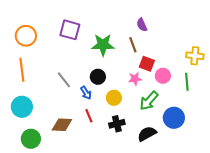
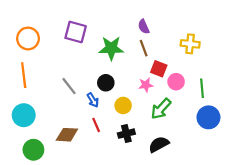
purple semicircle: (142, 25) -> (144, 27), moved
yellow cross: (195, 56) -> (190, 44), moved
blue circle: (174, 118) -> (208, 117), moved

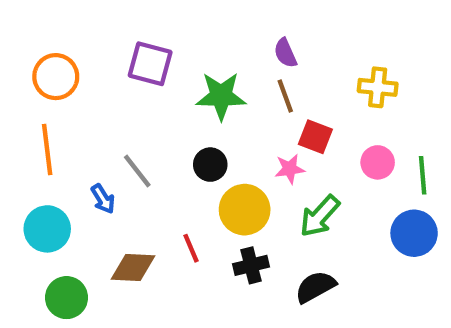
pink circle: (176, 82) -> (378, 162), moved
green line: (202, 88) -> (423, 175), moved
blue arrow: (93, 100) -> (103, 199), moved
yellow circle: (123, 105) -> (245, 210), size x1.5

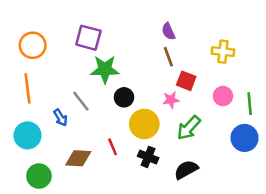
green star: (221, 96) -> (105, 69), moved
black cross: (251, 265) -> (148, 157), turned 36

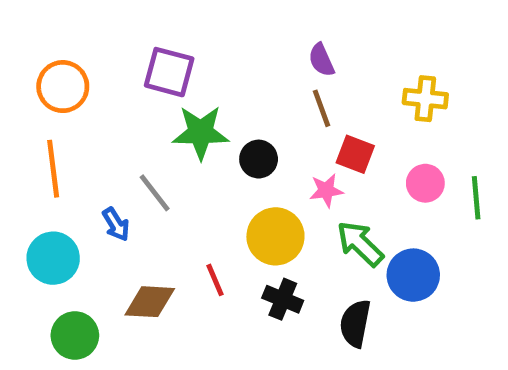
black circle: (124, 97) -> (259, 159), moved
green arrow: (189, 128) -> (360, 244), turned 92
blue circle: (245, 138) -> (413, 275), moved
black semicircle: (186, 170) -> (355, 323), turned -50

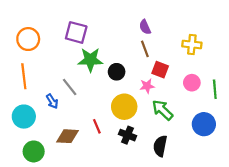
blue circle: (413, 275) -> (204, 124), moved

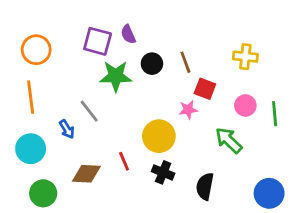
purple semicircle: (145, 27) -> (128, 34), moved
black circle: (117, 72) -> (152, 64), moved
green arrow: (162, 110) -> (229, 140), moved
blue circle: (204, 124) -> (269, 193), moved

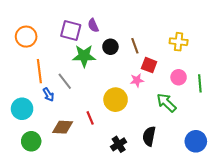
orange line: (31, 97) -> (39, 71), moved
black cross: (163, 172) -> (119, 144), moved, turned 35

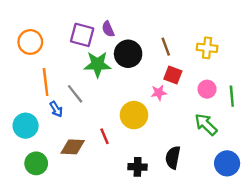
brown line: (135, 46) -> (166, 47), moved
black circle: (110, 47) -> (128, 54), size x1.5
green arrow: (166, 103) -> (206, 124), moved
black cross: (119, 144) -> (138, 167), turned 35

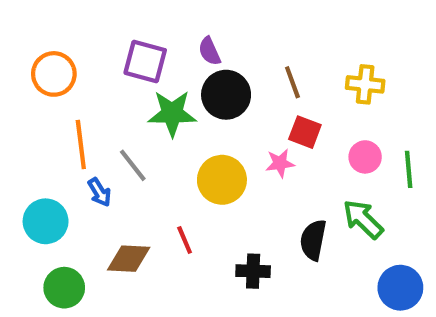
purple semicircle: (108, 29) -> (209, 51), moved
yellow circle: (134, 115) -> (222, 180), moved
black semicircle: (173, 157) -> (313, 240), moved
black cross: (138, 167) -> (253, 271), moved

